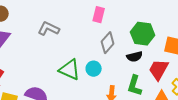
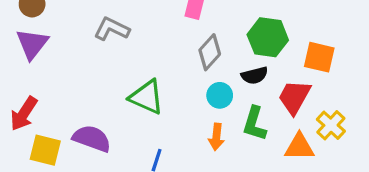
cyan circle: (94, 69) -> (220, 95), moved

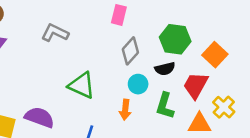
orange square: (319, 57) -> (215, 55), turned 30
orange arrow: (216, 137) -> (125, 110), moved

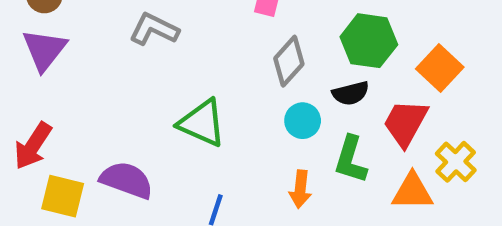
orange arrow: (125, 110) -> (300, 189), moved

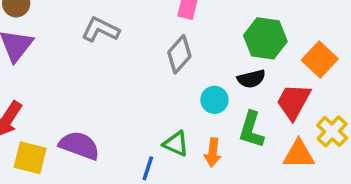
gray diamond: (289, 61) -> (179, 54), moved
green triangle: (202, 123) -> (176, 144), moved, size x0.7

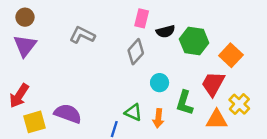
black semicircle: (251, 79) -> (165, 31), moved
yellow square: (30, 158) -> (35, 122), turned -30

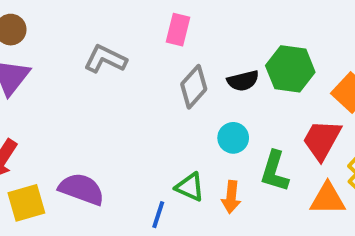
pink rectangle: (142, 18) -> (178, 30), moved
black semicircle: (165, 31) -> (243, 81), moved

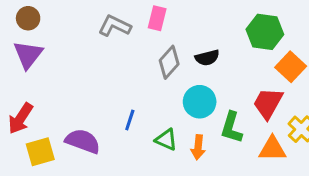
gray L-shape: (105, 59) -> (115, 26), moved
green hexagon: (290, 69) -> (265, 32), moved
cyan circle: (233, 138) -> (200, 102), size x1.4
blue line: (158, 215) -> (130, 120), moved

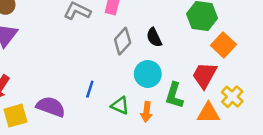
black semicircle: (207, 58) -> (154, 37), turned 78

